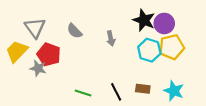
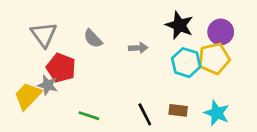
purple circle: (164, 23) -> (221, 32), moved
gray arrow: (111, 38) -> (138, 48), turned -80
yellow trapezoid: (17, 51) -> (28, 96), moved
green line: (83, 93) -> (89, 116), moved

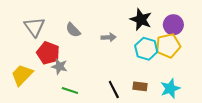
gray star: (48, 85) -> (60, 67), moved
cyan star: (217, 113) -> (170, 88), turned 30

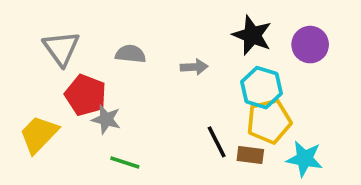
gray semicircle: (73, 30) -> (131, 54), turned 140
yellow pentagon: (168, 46) -> (269, 121), moved
cyan star: (170, 88) -> (305, 159), turned 30
black line: (114, 89) -> (217, 142), moved

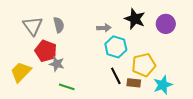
gray semicircle: (131, 54) -> (59, 25), moved, turned 70
gray arrow: (194, 67) -> (104, 28), moved
cyan hexagon: (261, 88) -> (116, 47), moved
cyan star: (305, 159) -> (163, 85), turned -30

